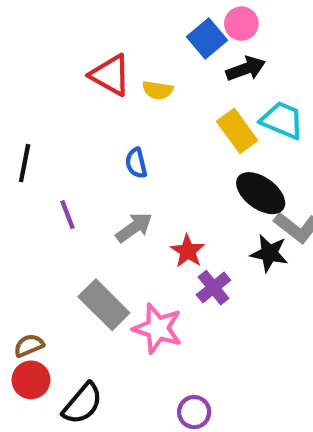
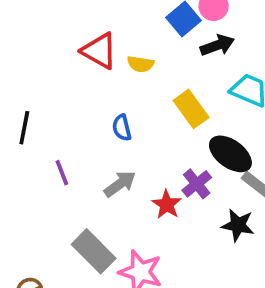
yellow rectangle: (237, 131) -> (191, 109), moved
black star: (269, 253) -> (238, 225), moved
purple cross: (213, 288) -> (197, 184), moved

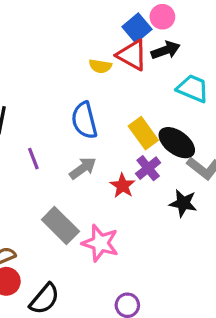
red triangle: (99, 51) -> (132, 55), moved
yellow rectangle: (191, 109) -> (143, 133), moved
blue semicircle: (122, 128) -> (84, 120), size x1.6

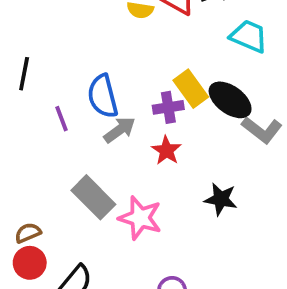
blue semicircle: (84, 120) -> (103, 96), moved
purple cross: (148, 168) -> (168, 107), moved, turned 30
black star: (183, 203) -> (221, 199), moved

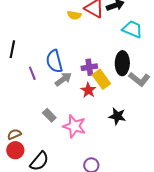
yellow rectangle: (191, 89) -> (101, 79), moved
black ellipse: (230, 100) -> (122, 63), turned 55
gray rectangle: (93, 197) -> (49, 115), size x0.6

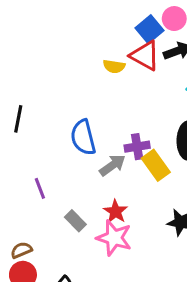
purple line: (32, 73) -> (40, 188), moved
gray arrow: (63, 79) -> (112, 165), moved
red star: (88, 90) -> (116, 212), moved

